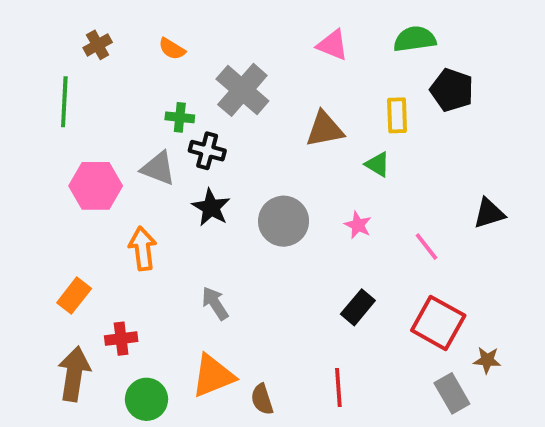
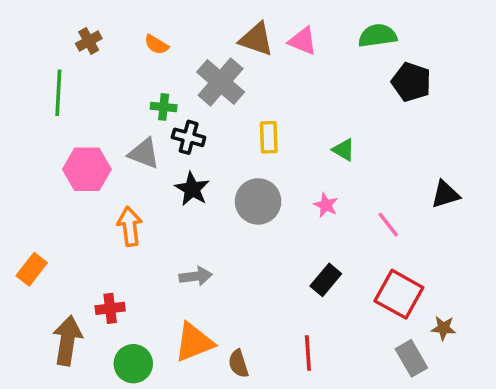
yellow rectangle: (397, 115) -> (269, 137), moved
brown triangle: (325, 129) -> (256, 39), moved, turned 30
orange rectangle: (74, 296) -> (32, 269), moved
gray arrow: (215, 303) -> (196, 276), turned 116

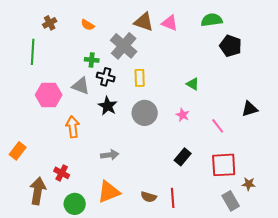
yellow rectangle: (269, 137) -> (140, 78), moved
red square: (399, 294) -> (224, 165), turned -32
red cross: (110, 308) -> (62, 173), turned 35
brown semicircle: (238, 364) -> (149, 197), moved, turned -56

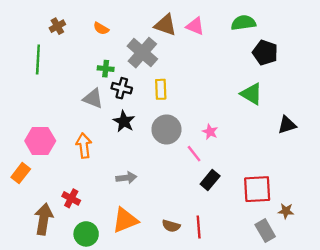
green triangle: (193, 84) -> (251, 94), moved, size x1.5
pink hexagon: (49, 95) -> (40, 141), moved
pink line: (218, 126) -> (194, 154), moved

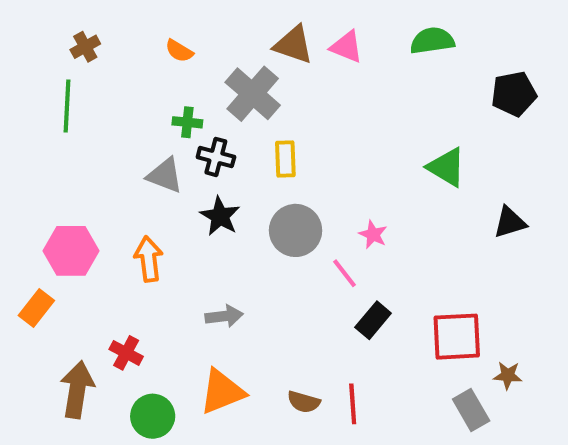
brown cross: (57, 26) -> (85, 47), moved
black pentagon: (265, 53) -> (514, 94), moved, turned -30

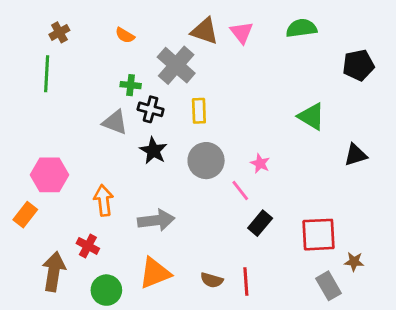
pink triangle: (347, 47) -> (242, 32), turned 30
orange arrow: (149, 259) -> (104, 200), moved
gray arrow: (224, 316) -> (156, 220), size x1.4

